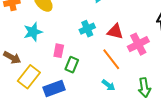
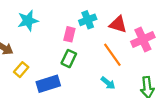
pink rectangle: (59, 51) -> (69, 34), moved
yellow rectangle: (29, 77) -> (21, 70), size x0.6

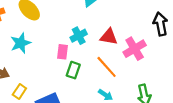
green rectangle: (69, 59) -> (73, 70), moved

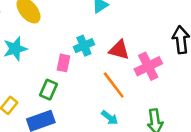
green rectangle: (73, 70) -> (49, 90), moved

